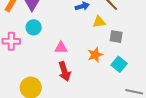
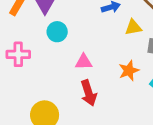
cyan circle: (34, 27) -> (57, 32), moved

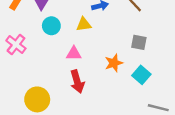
yellow triangle: (133, 27) -> (84, 24), moved
pink cross: (18, 54) -> (16, 45), turned 36

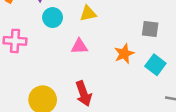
pink cross: (16, 45) -> (15, 41), turned -30
red arrow: (77, 81) -> (84, 94), moved

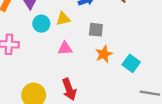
yellow triangle: (88, 13) -> (63, 19), moved
gray square: (150, 29) -> (96, 30), moved

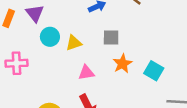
yellow triangle: (63, 19) -> (74, 43), moved
pink triangle: (65, 48) -> (86, 73), moved

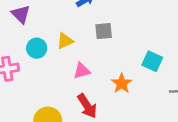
cyan circle: (50, 37) -> (37, 48), moved
orange star: (122, 64) -> (122, 83), moved

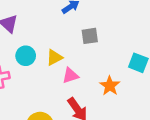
yellow triangle: (65, 41) -> (54, 57), moved

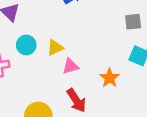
gray square: (90, 36) -> (133, 22), moved

